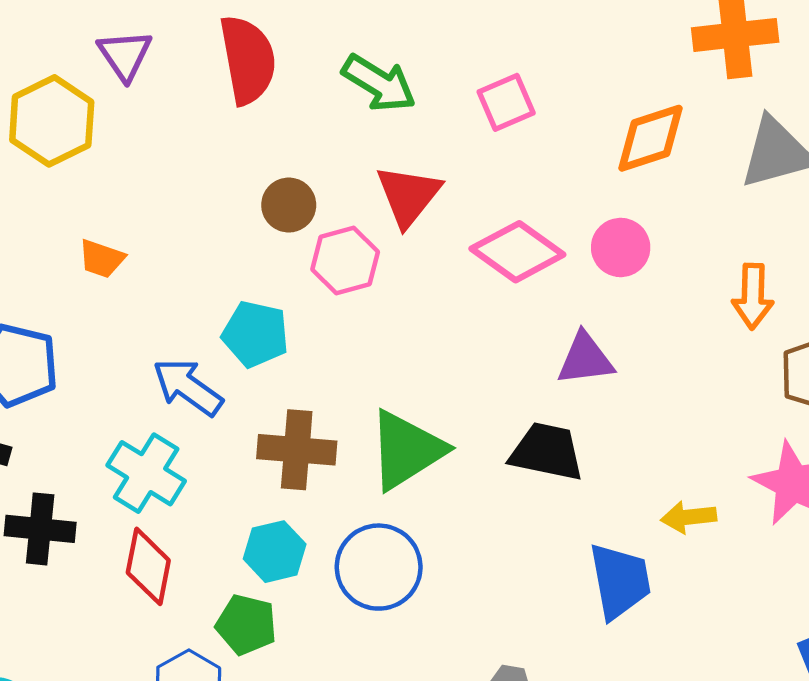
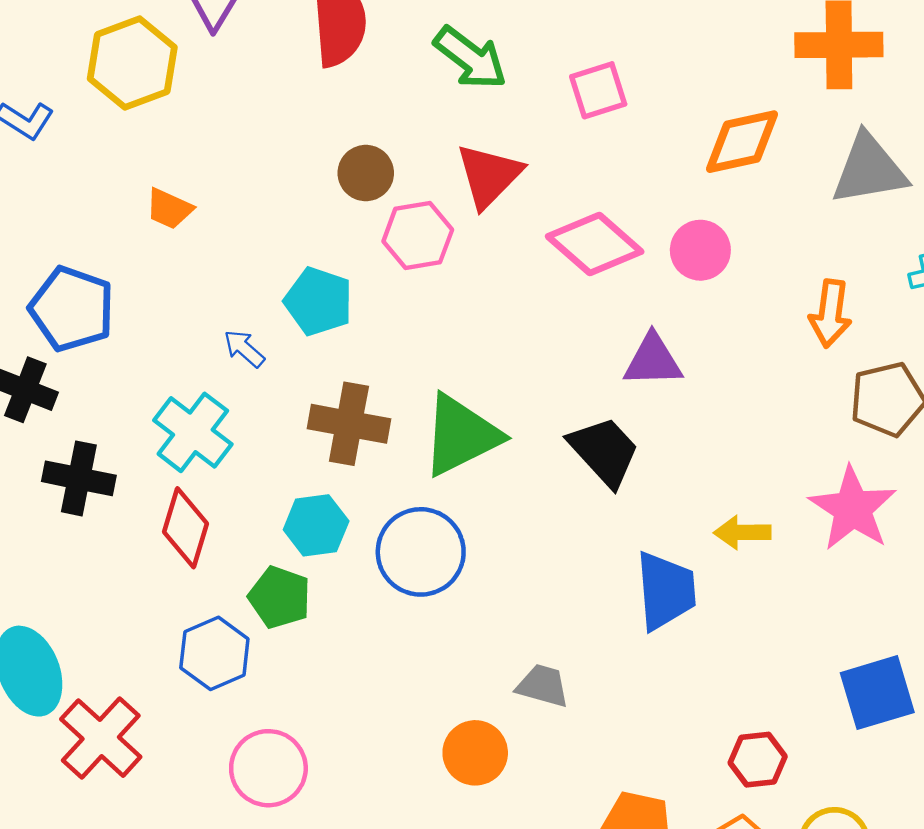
blue arrow: (188, 387) -> (244, 349), size x0.6
black trapezoid: (547, 452) -> (604, 451), turned 30

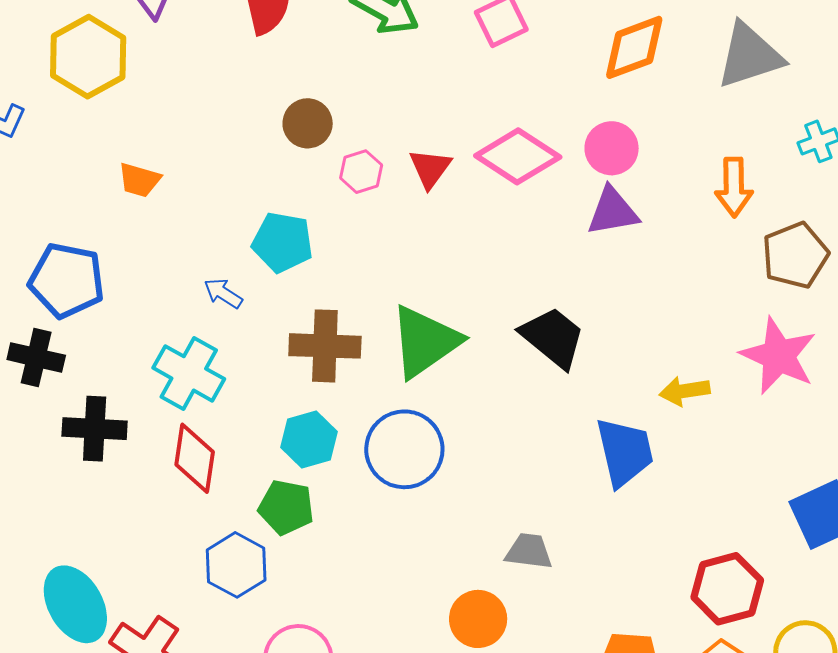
red triangle: (489, 176) -> (430, 168), moved, size x0.7
pink hexagon: (418, 235) -> (361, 172), size x0.7
purple triangle: (653, 360) -> (613, 211), moved
red hexagon: (758, 760) -> (727, 589), size x1.4

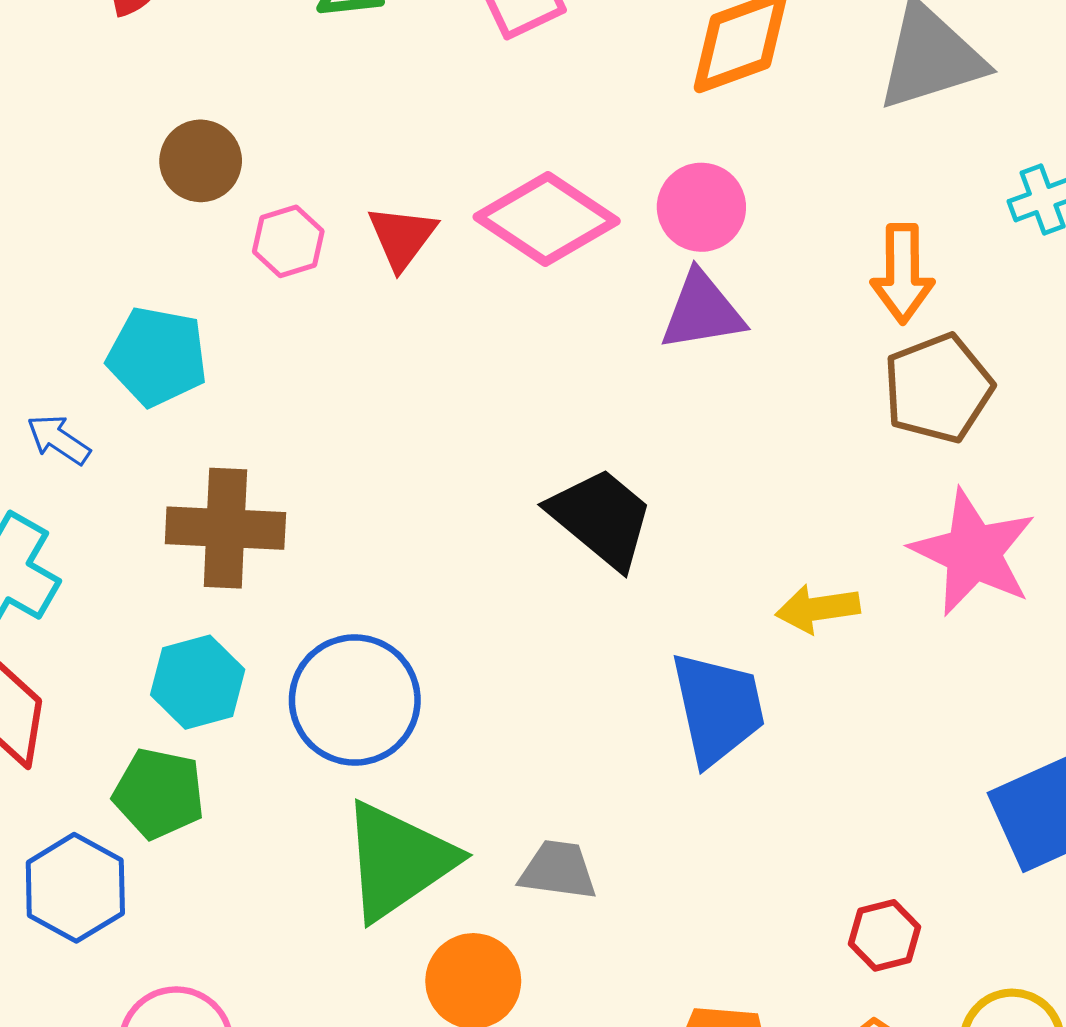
brown pentagon: (795, 255) -> (938, 388), moved
green triangle: (425, 342) -> (398, 861), moved
red hexagon: (727, 589) -> (885, 935), size x0.6

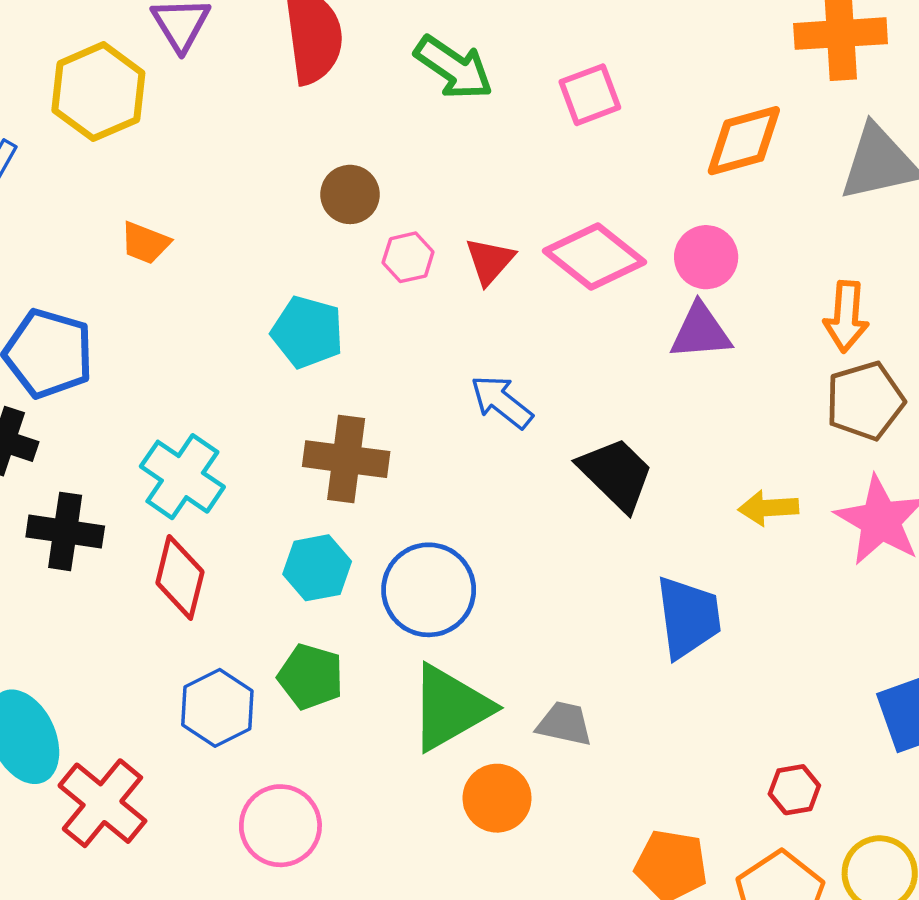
blue arrow: (59, 440) -> (502, 402), moved, size x1.4
yellow arrow: (818, 609) -> (768, 508), moved
green pentagon: (159, 794) -> (311, 677), moved

